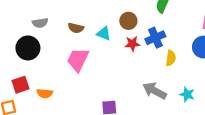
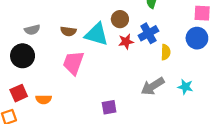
cyan triangle: (104, 34) -> (97, 34), size x1.6
gray arrow: (155, 91) -> (153, 86), turned -55

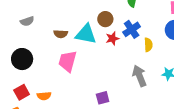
gray semicircle: (32, 30) -> (27, 21), moved
gray arrow: (153, 86) -> (139, 76), turned 105

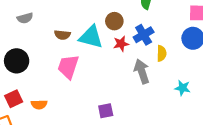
gray arrow: (139, 76) -> (142, 71), moved

